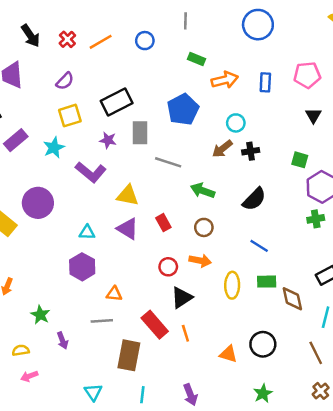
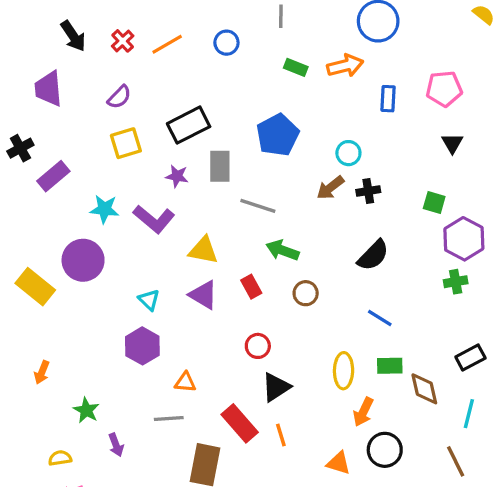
orange arrow: (225, 80) -> (345, 66), moved
cyan star: (54, 148) -> (104, 209), moved, turned 30
green arrow: (203, 191) -> (283, 250), moved
cyan triangle: (87, 232) -> (149, 300), turned 42
orange arrow: (200, 261) -> (363, 412), moved, turned 105

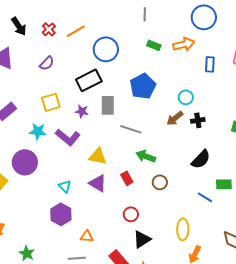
blue circle: (226, 43) -> (106, 49), moved, size x1.6
yellow square: (126, 143) -> (51, 102), moved
green rectangle: (390, 366) -> (224, 184), moved

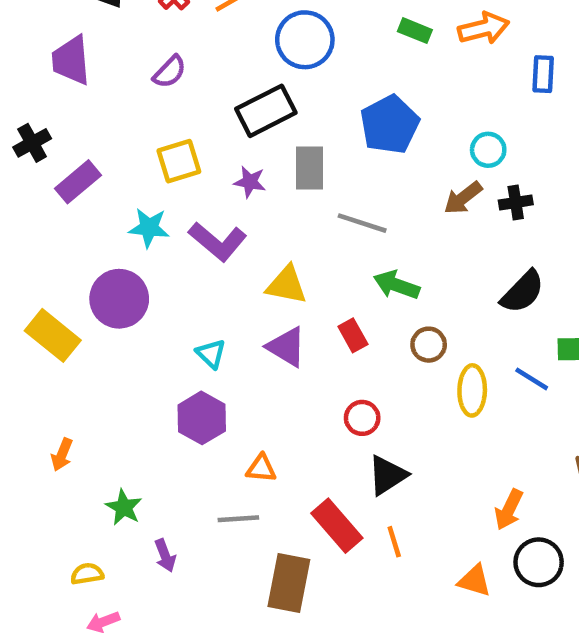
yellow ellipse: (183, 229) -> (472, 390), moved

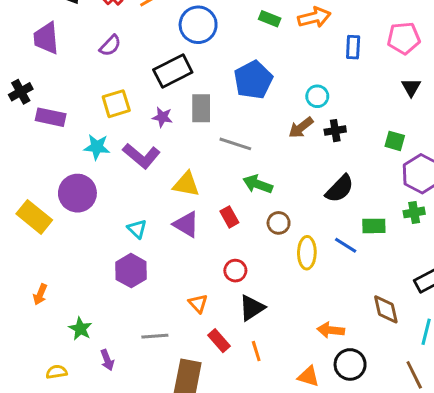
purple rectangle: (78, 182) -> (51, 117), turned 52
orange triangle: (261, 468) -> (198, 303), moved, turned 42
orange arrow: (509, 510) -> (331, 330), turned 70
red rectangle: (337, 526) -> (219, 341), size x0.7

